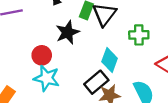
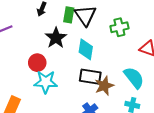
cyan diamond: (110, 60) -> (86, 49), moved
black rectangle: (96, 82) -> (90, 77), turned 60

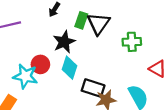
cyan diamond: (86, 49) -> (69, 68), moved
cyan star: (46, 82) -> (25, 76), moved

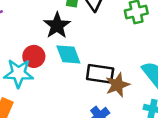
cyan diamond: (69, 68) -> (68, 54), turned -30

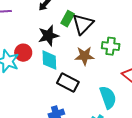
brown star: (118, 85) -> (85, 56), moved

